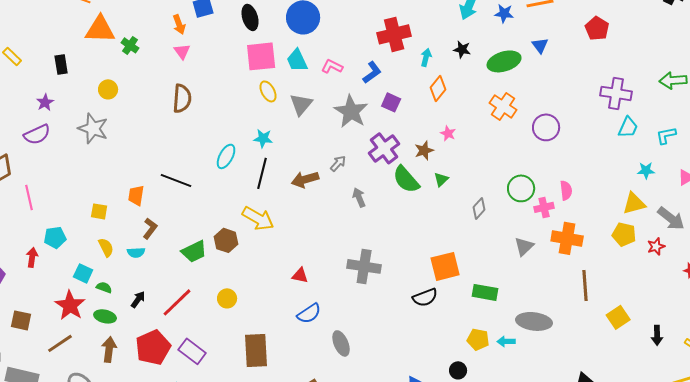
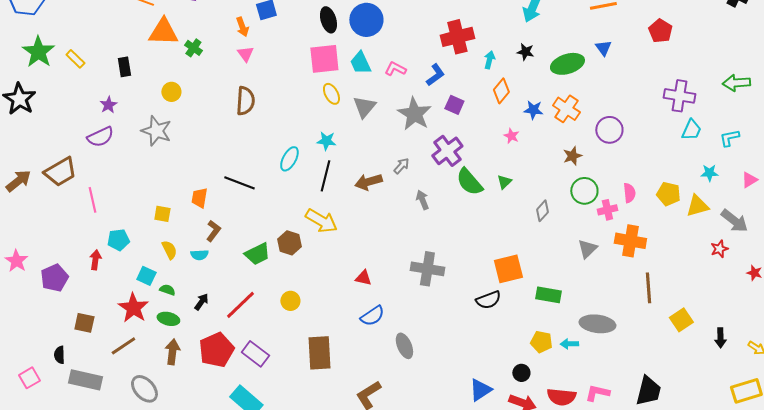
blue star: (504, 13) -> (533, 110), moved
black ellipse: (250, 17) -> (328, 20), moved
brown star: (424, 150) -> (572, 156), moved
yellow pentagon: (624, 234) -> (668, 194), moved

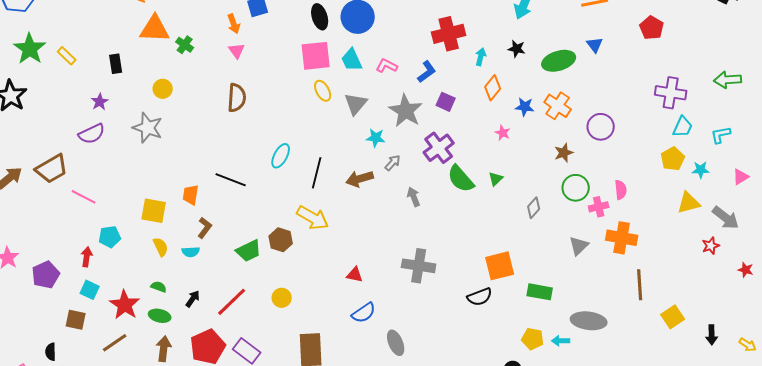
cyan star: (326, 141) -> (376, 138), moved
yellow pentagon: (668, 194) -> (673, 159), moved, turned 30
pink line: (92, 200) -> (84, 197), turned -50
yellow square: (162, 214) -> (154, 211), size x1.5
cyan square: (146, 276) -> (90, 290), moved

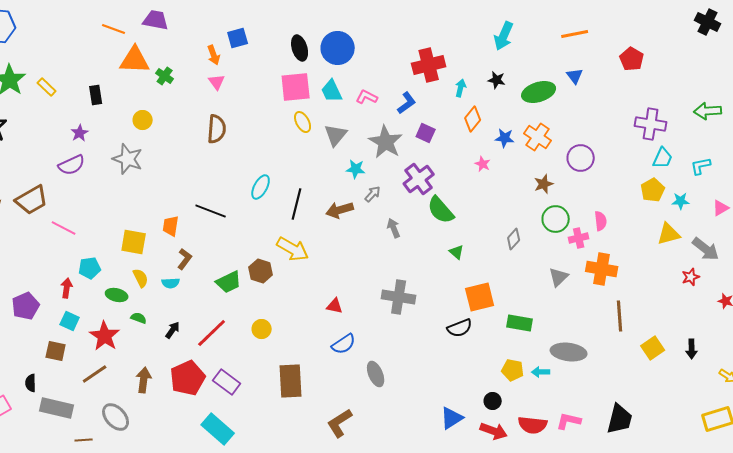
green triangle: (496, 179) -> (457, 252), moved, turned -35
green ellipse: (160, 316) -> (117, 295), moved
black arrow: (712, 335) -> (692, 349), moved

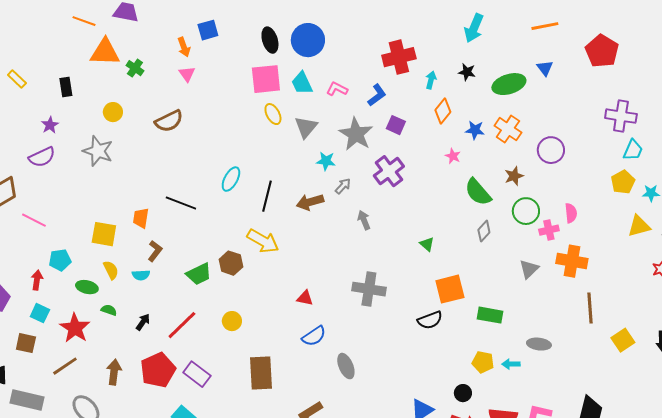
red pentagon: (632, 59) -> (602, 51), size x1.4
brown semicircle: (217, 129) -> (169, 121), moved, turned 60
green semicircle: (441, 210) -> (478, 192), moved
gray ellipse: (569, 352) -> (539, 344), size x0.7

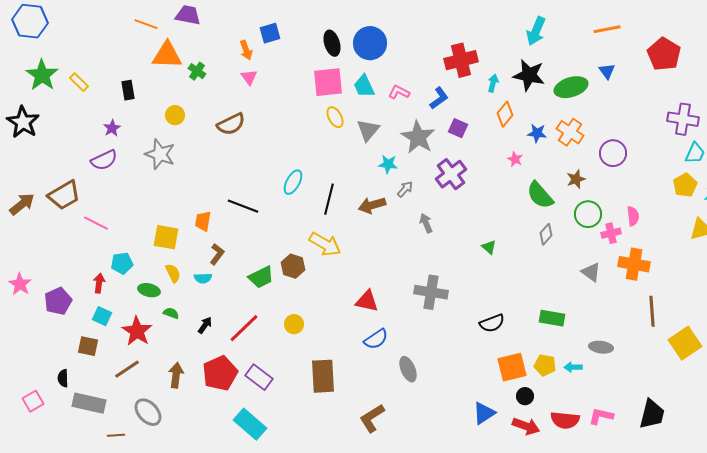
black star: (467, 72) -> (529, 75), size x1.8
gray triangle: (529, 269) -> (591, 272), turned -40
orange square: (450, 289) -> (512, 367), moved
red triangle: (305, 298) -> (367, 301), size x1.4
yellow square: (623, 340) -> (685, 343), size x1.4

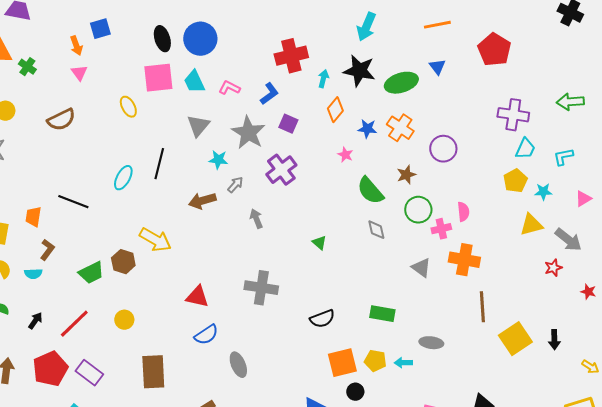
yellow ellipse: (335, 117) -> (128, 107), moved
black line: (329, 199) -> (159, 164), moved
gray diamond: (546, 234) -> (376, 230), turned -55

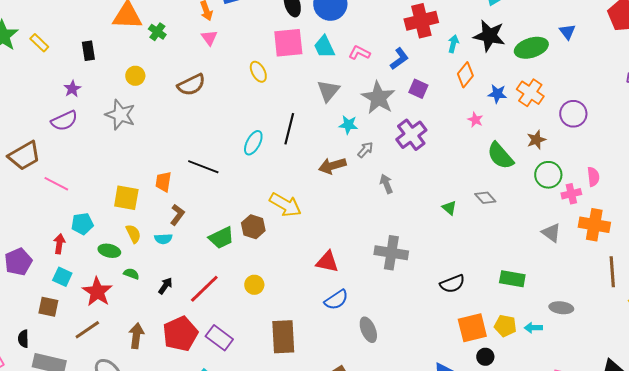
gray diamond: (376, 230) -> (485, 198), moved, turned -30

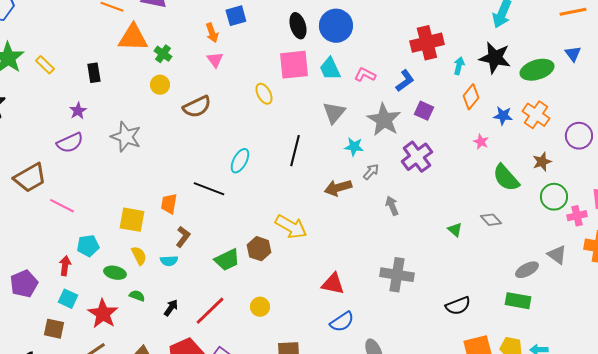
yellow circle: (135, 76) -> (160, 85), moved
cyan ellipse: (253, 143) -> (240, 161), moved
gray ellipse: (561, 308) -> (527, 270), moved, turned -35

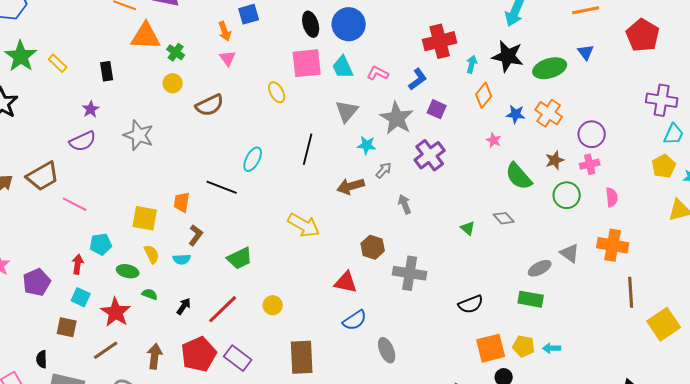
pink cross: (577, 216) -> (590, 164), moved
brown hexagon: (259, 249) -> (373, 247), moved

